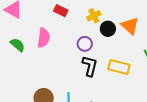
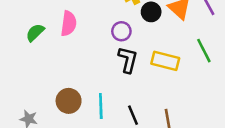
green semicircle: (17, 45) -> (35, 33), turned -84

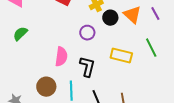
pink semicircle: (69, 24) -> (61, 57), moved
black L-shape: (128, 60) -> (87, 67), moved

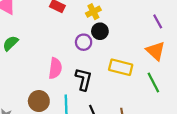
orange triangle: (132, 15) -> (156, 51), moved
black circle: (110, 18) -> (100, 31), moved
green line: (151, 48) -> (153, 82), moved

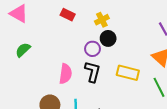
black L-shape: (84, 79) -> (92, 72), moved

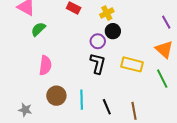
green semicircle: (23, 50) -> (38, 29), moved
pink semicircle: (65, 74) -> (45, 65), moved

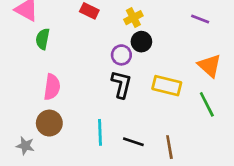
purple line: (166, 22) -> (200, 19), moved, turned -40
green semicircle: (38, 29) -> (43, 39), turned -35
brown circle: (56, 96) -> (49, 123), moved
black line: (107, 107) -> (133, 142), turned -49

